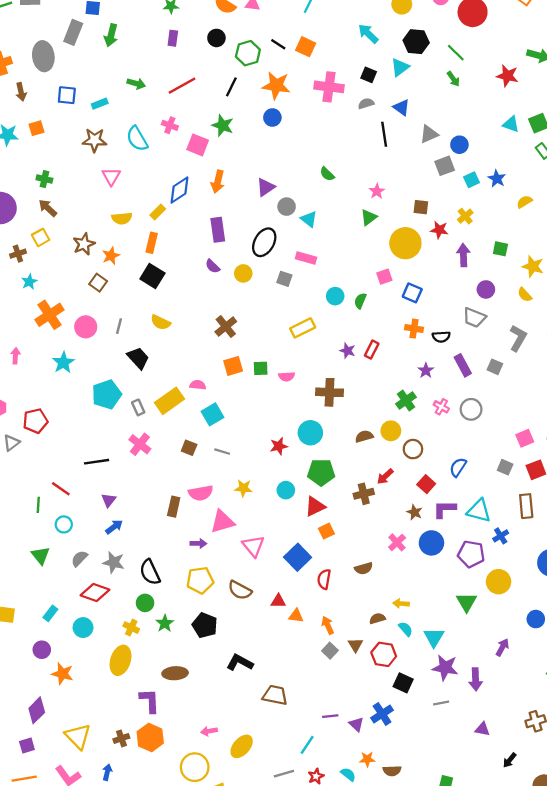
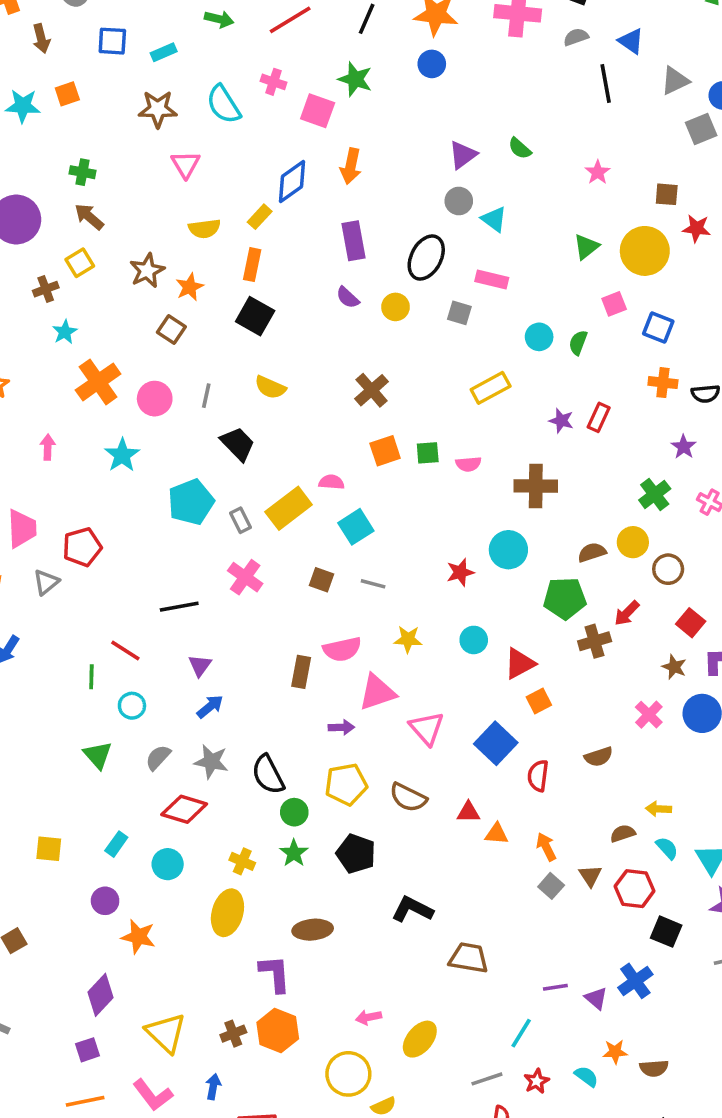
purple triangle: (266, 187) -> (463, 155), moved
green triangle: (369, 217) -> (586, 247), moved
green pentagon: (321, 472) -> (565, 598), moved
green circle: (145, 603) -> (294, 812), moved

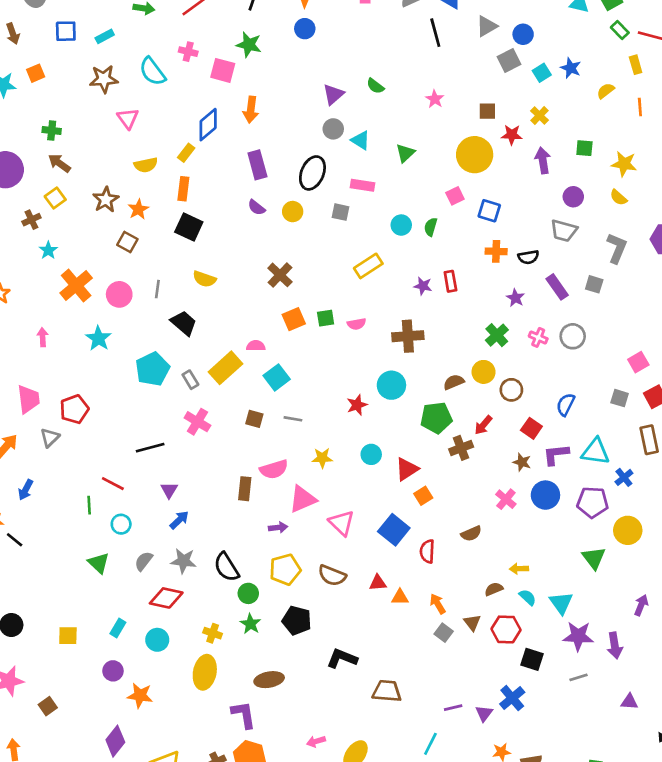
green triangle: (586, 247) -> (405, 153), moved
red rectangle: (599, 417) -> (450, 281), turned -30
purple triangle: (596, 998) -> (484, 713), turned 30

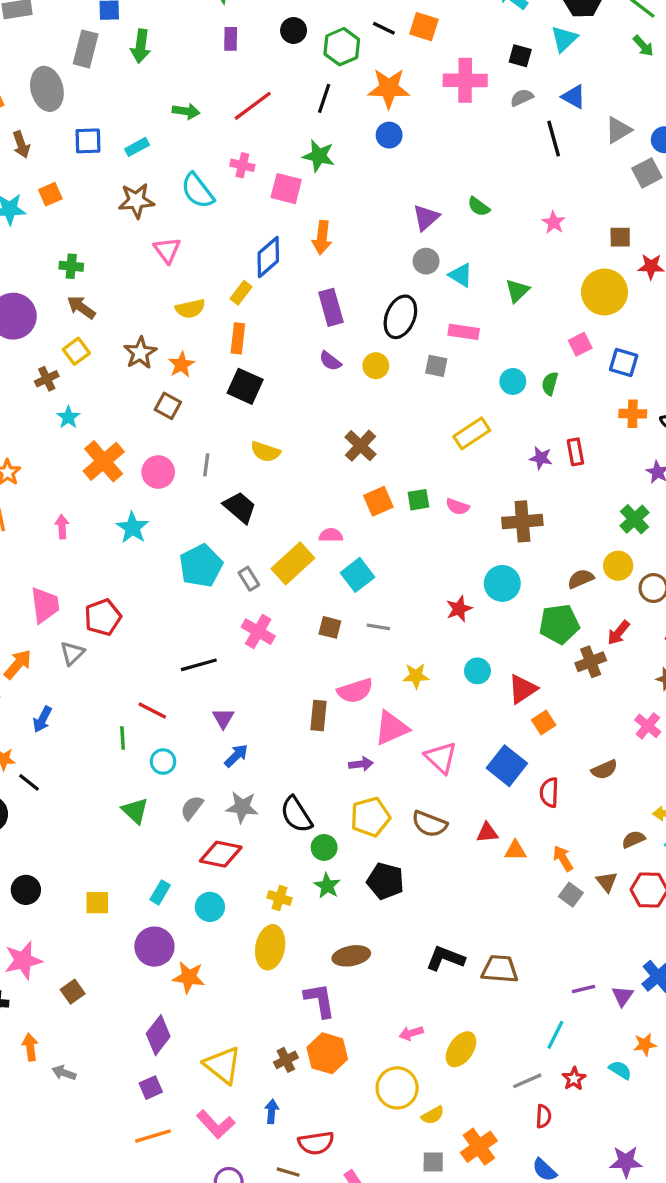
pink semicircle: (357, 324) -> (458, 507), turned 30
black L-shape: (342, 658) -> (445, 958), moved
purple circle: (113, 671) -> (154, 947), size x1.5

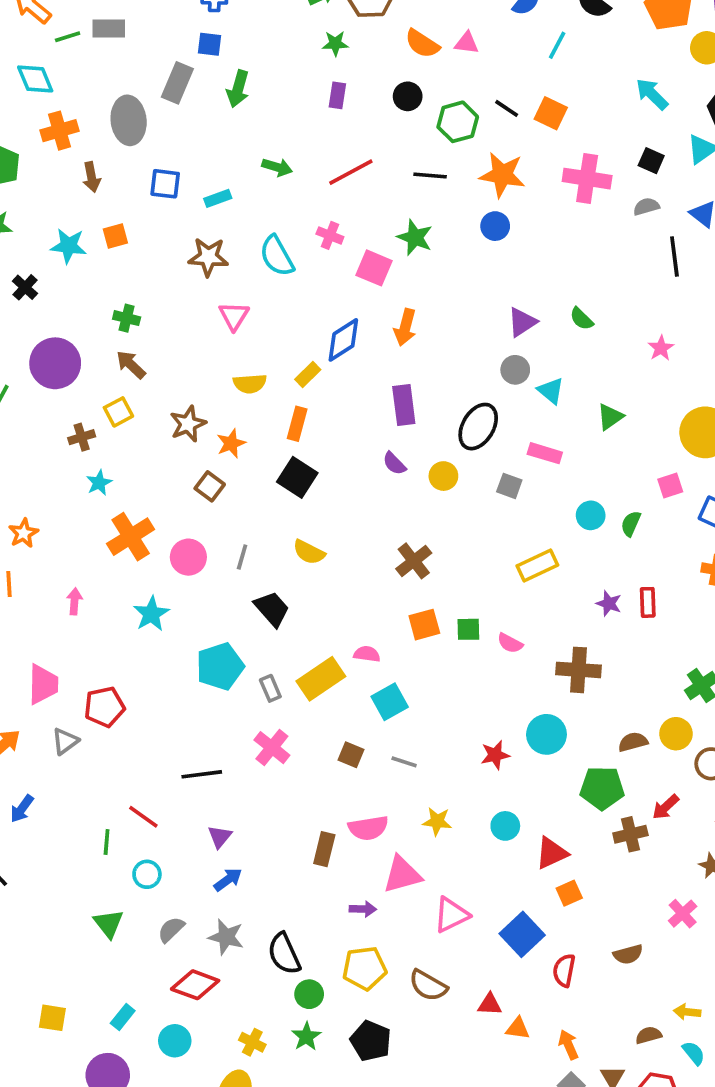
black line: (324, 98) -> (430, 176), turned 68
pink triangle: (441, 758) -> (451, 915), turned 42

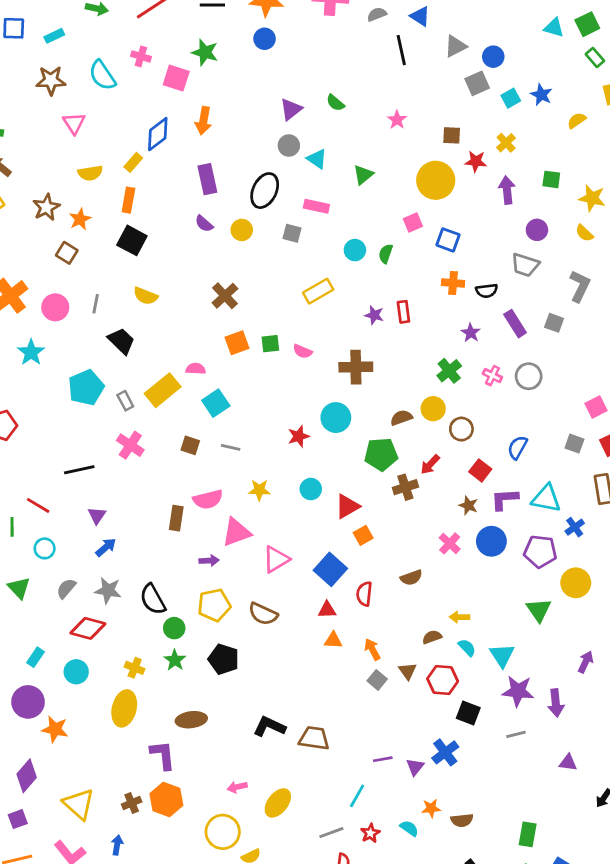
red triangle: (490, 1004) -> (327, 610), moved

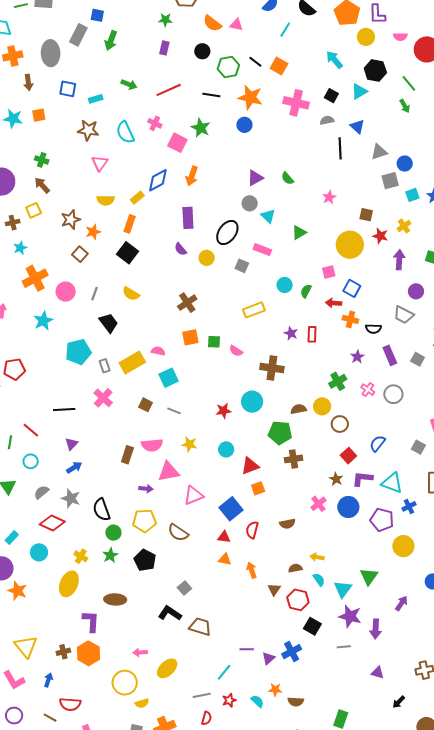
red arrow: (430, 464) -> (334, 303), moved, turned 42
green triangle: (539, 610) -> (369, 577), moved
gray square: (377, 680) -> (184, 588), moved

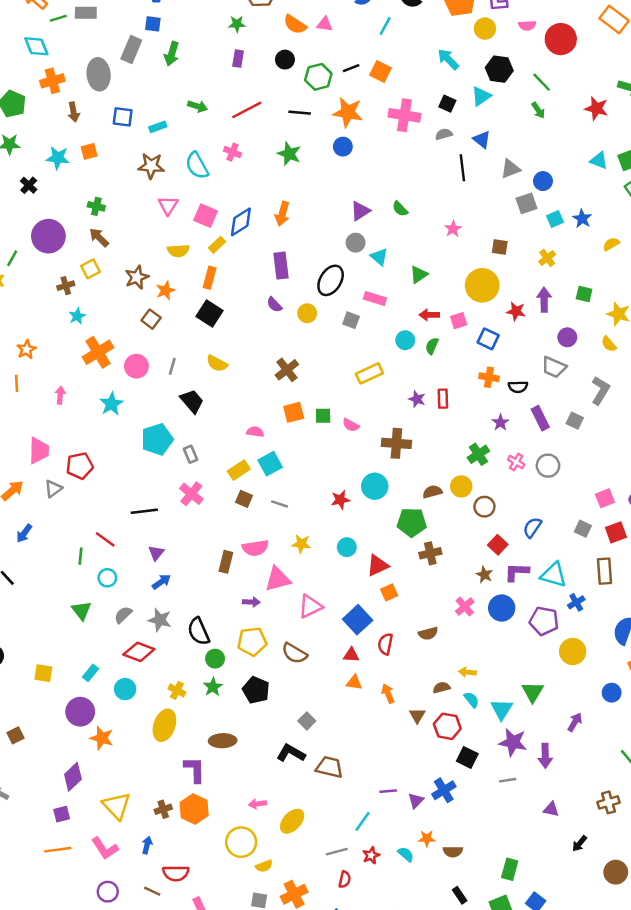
black line: (255, 62) -> (351, 68), turned -56
pink square: (177, 143) -> (206, 216), moved
red star: (380, 236) -> (516, 311), moved
red arrow: (334, 303) -> (429, 315), moved
yellow rectangle: (132, 363) -> (239, 470), moved, size x0.7

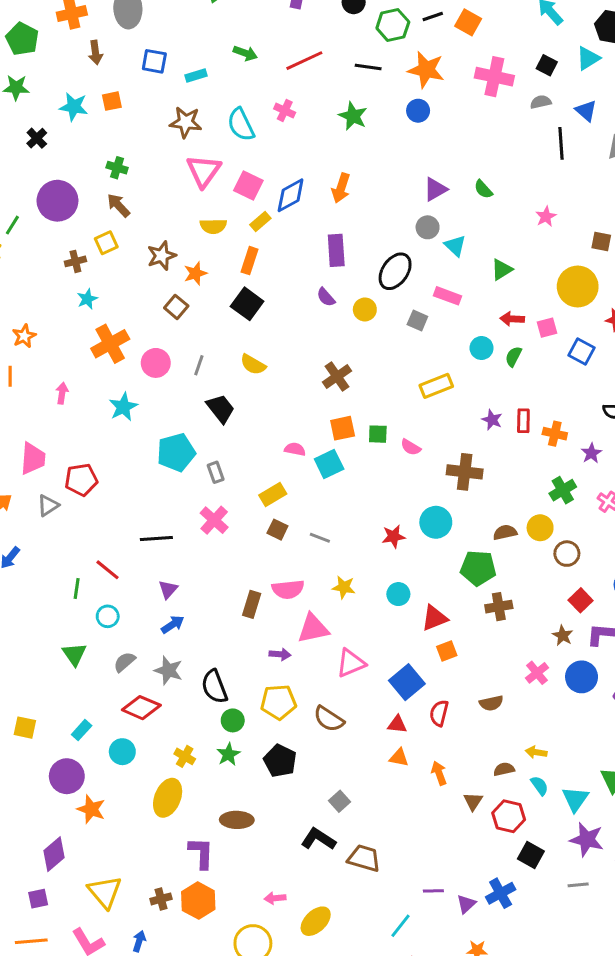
pink triangle: (168, 205) -> (204, 171), size x1.4
orange cross: (489, 377) -> (555, 434), moved
cyan square: (270, 464) -> (329, 464), moved

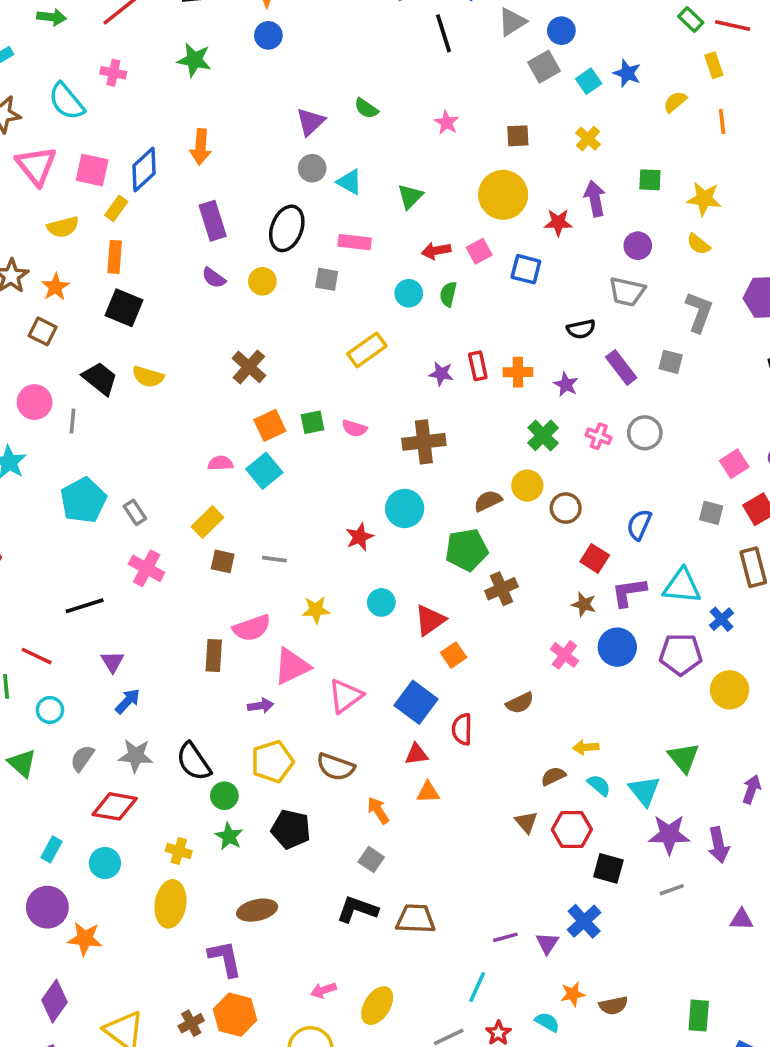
gray line: (199, 365) -> (72, 421), moved
black trapezoid: (221, 408) -> (100, 379), moved
orange arrow: (439, 773) -> (378, 810), moved

